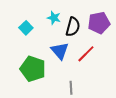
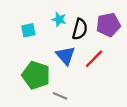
cyan square: (26, 28) -> (28, 30), turned 32
gray line: (71, 88) -> (60, 96), moved, turned -64

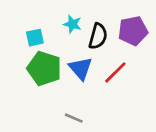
green pentagon: (36, 75) -> (44, 68), moved

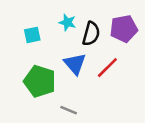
green pentagon: (44, 68) -> (40, 81), moved

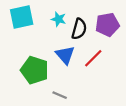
cyan square: (32, 35) -> (22, 17), moved, size x1.6

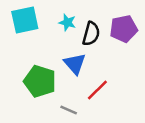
red line: (93, 58) -> (97, 90), moved

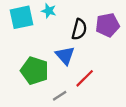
cyan star: (67, 22) -> (49, 11), moved
gray line: (69, 110) -> (60, 96), turned -56

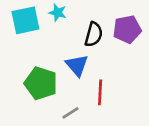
red line: (85, 78) -> (100, 92), turned -42

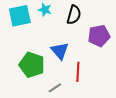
purple pentagon: (127, 29) -> (99, 36), moved
black semicircle: (94, 34) -> (74, 15), moved

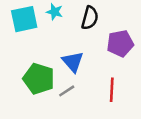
red line: (78, 72) -> (112, 90), moved
gray line: (55, 88) -> (67, 91), moved

